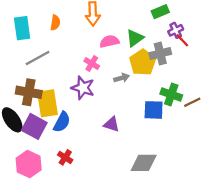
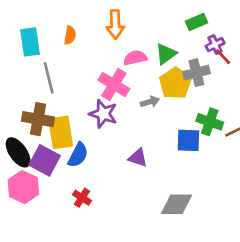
gray line: (38, 58) -> (49, 78), turned -75
pink cross: (92, 63) -> (114, 85), size x1.6
pink hexagon: (29, 164) -> (23, 187), moved

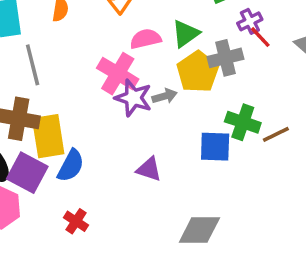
purple star: (103, 114) -> (133, 98), moved

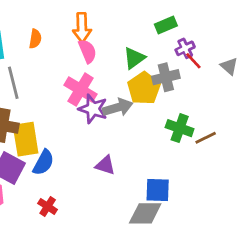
pink semicircle: (146, 39) -> (87, 51), moved, turned 80
gray arrow: (165, 96) -> (118, 107), size x1.5
blue square: (215, 147) -> (158, 190), moved

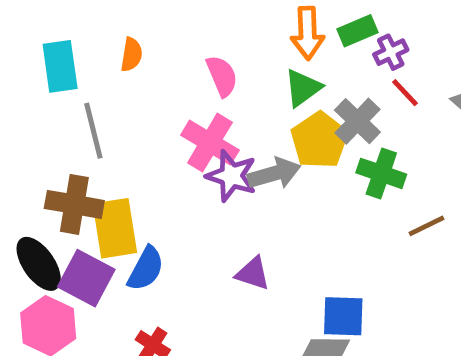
orange arrow: (82, 28) -> (308, 33), moved
purple cross: (185, 48) -> (391, 52), moved
gray cross: (166, 77) -> (357, 121), turned -32
green cross: (180, 128) -> (381, 173), moved

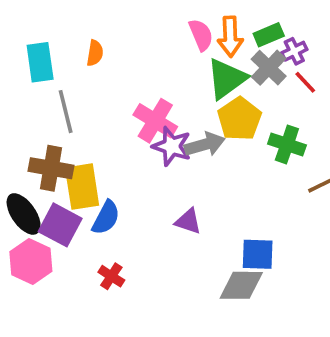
pink semicircle: (222, 76) -> (201, 35), moved
green triangle: (303, 88) -> (227, 79), size x1.4
gray cross: (357, 121) -> (269, 68), moved

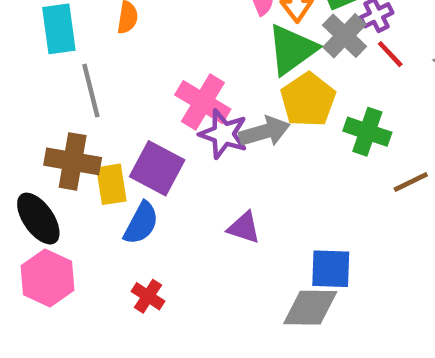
yellow rectangle: (82, 187) -> (111, 184), size x0.7
purple square: (60, 225) -> (157, 168), moved

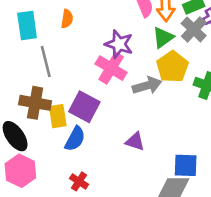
green triangle: (292, 49) -> (163, 37), size x0.7
purple star: (223, 134) -> (119, 44), moved

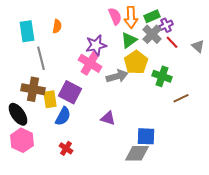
purple star: (119, 44) -> (96, 45), turned -30

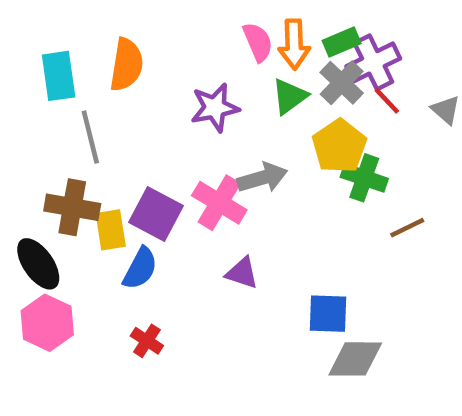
purple cross: (166, 25) -> (373, 62), size x1.6
orange semicircle: (57, 26) -> (127, 65), size x1.6
yellow pentagon: (136, 62) -> (339, 146), moved
pink cross: (90, 63) -> (219, 203), moved
gray diamond: (137, 153) -> (355, 359), moved

